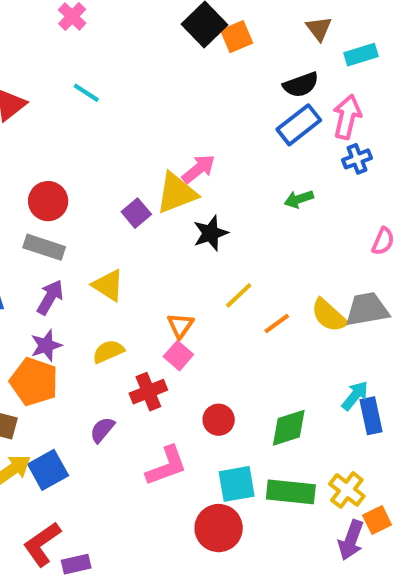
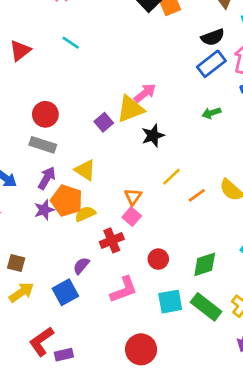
orange pentagon: (34, 382) -> (67, 201), moved
blue square: (48, 470) -> (65, 292), moved
green rectangle: (291, 492) -> (206, 307), turned 32
red circle: (219, 528) -> (141, 349), moved

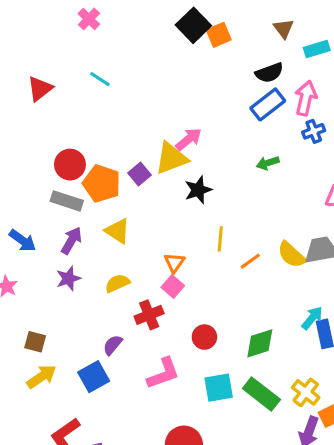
yellow line: (172, 177) -> (220, 239), turned -42
orange pentagon: (67, 201) -> (102, 184), moved

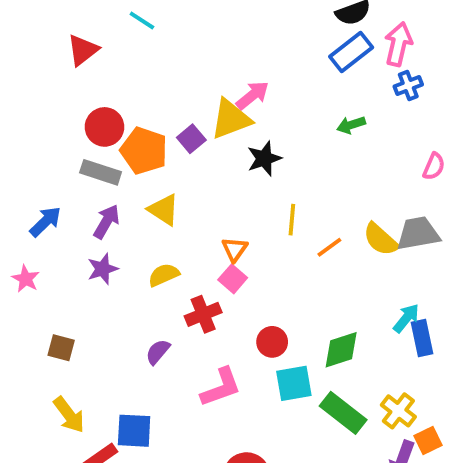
red triangle: (40, 89) -> (83, 50), moved
blue arrow: (22, 241) -> (45, 222), turned -80
yellow arrow: (41, 377) -> (69, 415), moved, turned 88
blue square: (94, 377) -> (134, 431), moved, turned 32
cyan square: (219, 388) -> (294, 383), moved

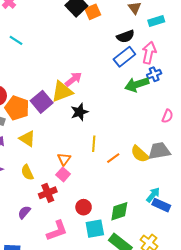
green arrow: (351, 125) -> (137, 84), moved, size x1.6
purple square: (191, 139) -> (42, 102), size x1.5
yellow semicircle: (164, 275) -> (27, 172), turned -91
blue rectangle: (422, 338) -> (161, 205), turned -54

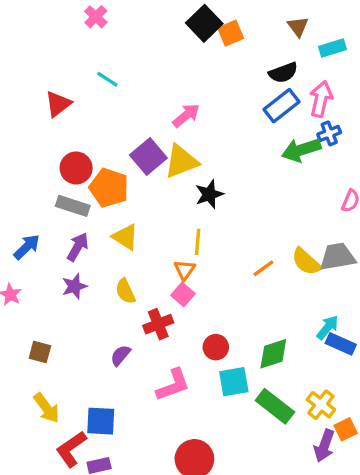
pink arrow: (73, 79) -> (186, 115), moved
purple square: (42, 102) -> (148, 156), moved
yellow line: (94, 144) -> (198, 242), moved

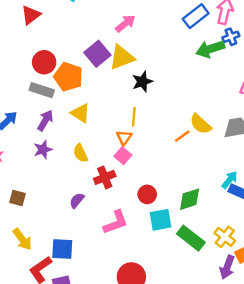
yellow semicircle: (306, 262) -> (201, 124), moved

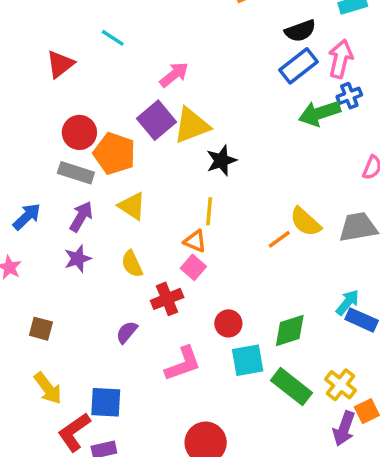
pink arrow: (125, 23) -> (174, 75), moved
orange triangle: (124, 137) -> (195, 241), turned -42

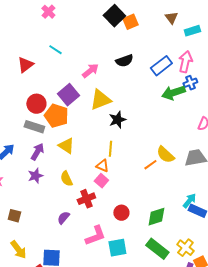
black semicircle: (300, 31) -> (124, 61), moved
purple square: (157, 120) -> (68, 95), moved
cyan square: (248, 360) -> (117, 248), moved

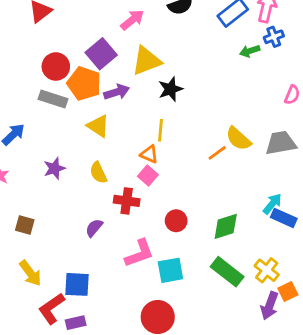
green arrow: (173, 93) -> (250, 51), size x0.6
purple arrow: (37, 152) -> (117, 92), moved, turned 42
red cross: (86, 199) -> (127, 201), turned 30

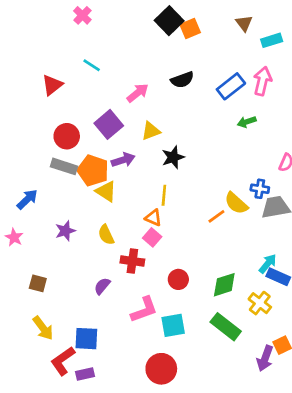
blue cross: (274, 37) -> (260, 189), moved, turned 30
yellow triangle: (146, 61) -> (151, 131), size x0.7
orange pentagon: (84, 83) -> (93, 170), moved
yellow cross: (267, 270) -> (260, 303), moved

